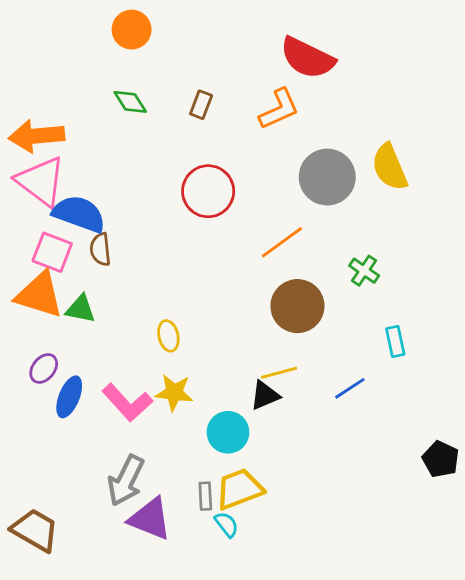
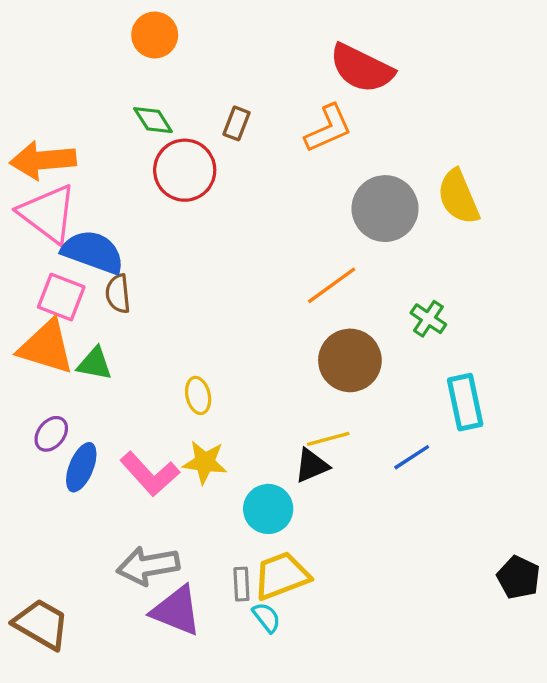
red circle: (208, 191) -> (185, 170), moved
cyan rectangle: (395, 342) -> (465, 402), size x1.5
black pentagon: (441, 459) -> (519, 577), moved
gray arrow: (126, 480) -> (148, 566), turned 54

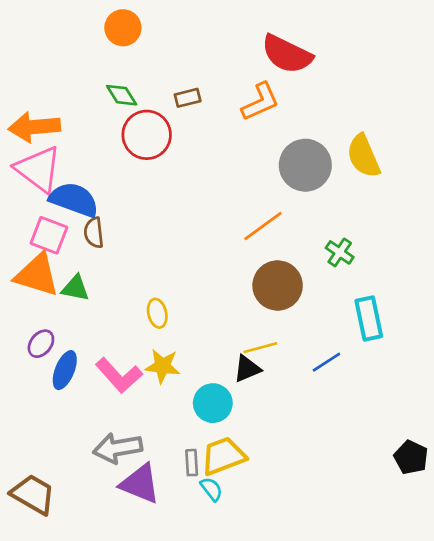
brown rectangle: (236, 123) -> (188, 98), turned 55

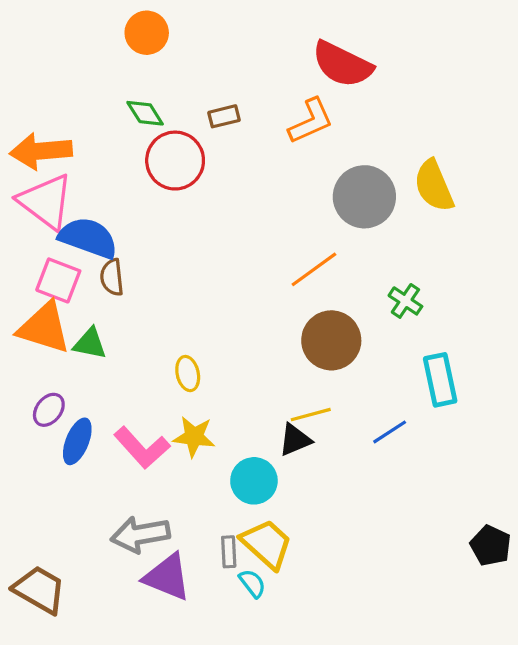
yellow trapezoid: (223, 456) -> (267, 544), turned 63

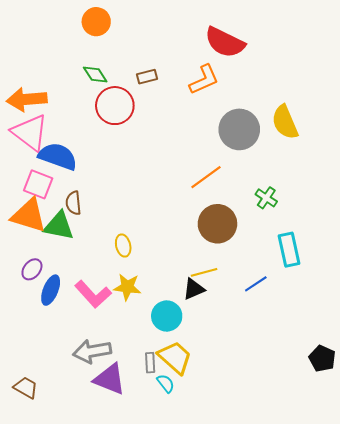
brown semicircle: (112, 277) -> (73, 203), moved
green triangle: (90, 344) -> (59, 226), size x1.4
brown trapezoid: (39, 590) -> (26, 388), size x0.7

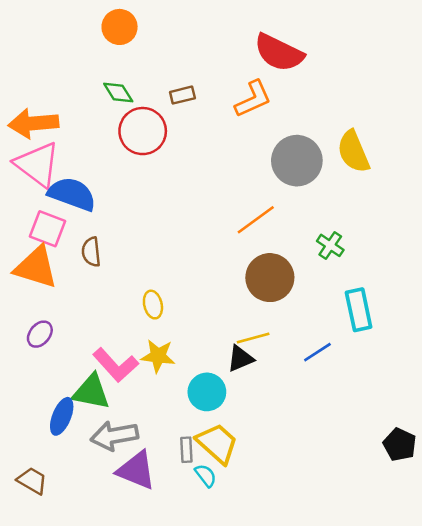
green triangle: (59, 226) -> (91, 392), moved
blue ellipse: (51, 290) -> (62, 416), moved

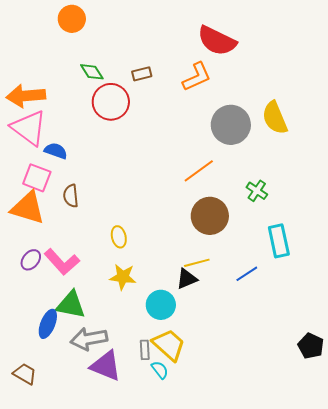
orange circle: (120, 27) -> (72, 19), moved
blue semicircle: (72, 194) -> (56, 151), size x0.6
pink L-shape: (116, 365) -> (62, 262), moved

